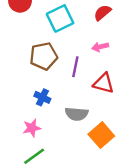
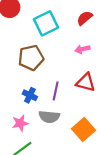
purple line: (75, 67) -> (56, 91), moved
gray semicircle: (77, 114) -> (49, 117), moved

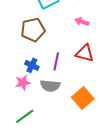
pink arrow: (82, 49) -> (82, 22), turned 32
pink star: (20, 123) -> (23, 83), moved

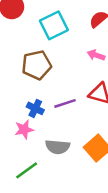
purple line: (56, 61) -> (65, 103), turned 60
gray semicircle: (50, 86) -> (58, 147), moved

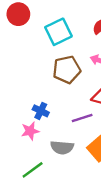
brown pentagon: (36, 65) -> (67, 70), moved
purple line: (65, 103) -> (82, 118), moved

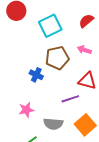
blue cross: (41, 111) -> (36, 75), moved

